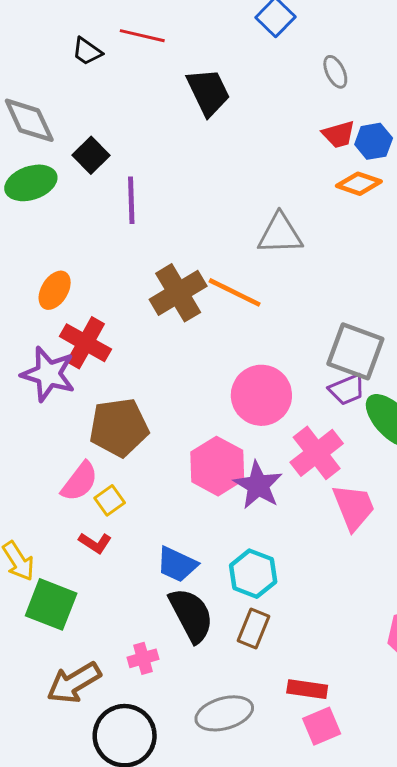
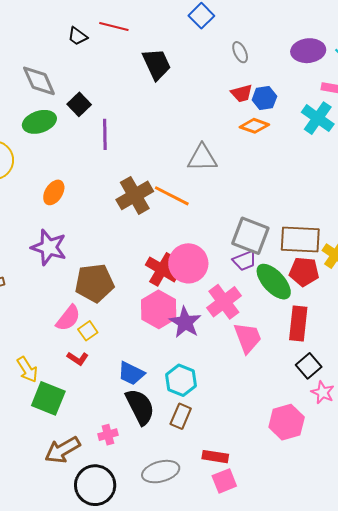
red cross: (86, 343) -> (162, 269), moved

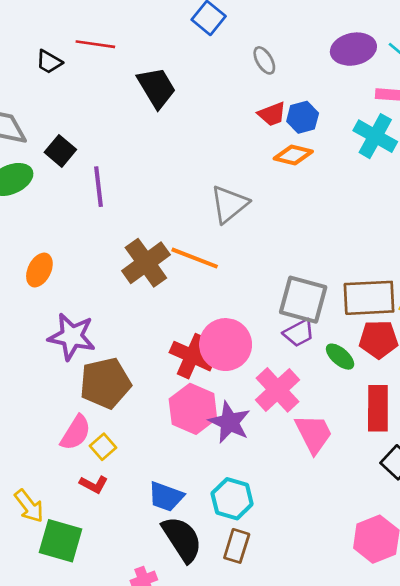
gray triangle: (202, 158) -> (229, 204), turned -32
purple star: (49, 247) -> (72, 337), moved
green ellipse: (274, 282) -> (340, 357), size x0.6

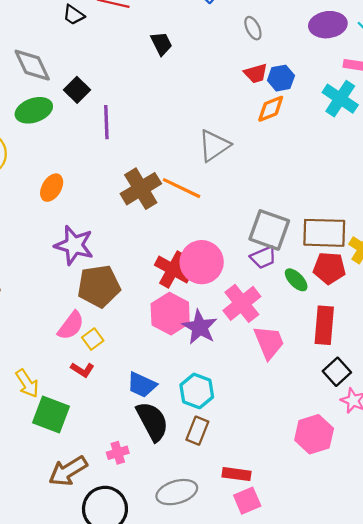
black trapezoid: (156, 88) -> (161, 44), size x0.7
orange diamond: (293, 155) -> (271, 109), turned -40

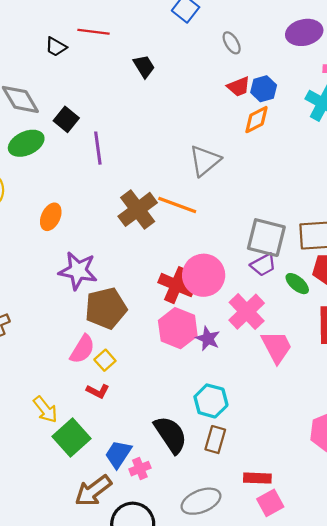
purple star: (200, 327) -> (208, 339), size x0.7
blue trapezoid: (142, 385) -> (118, 454), moved, turned 104
green square: (51, 415) -> (71, 438), turned 33

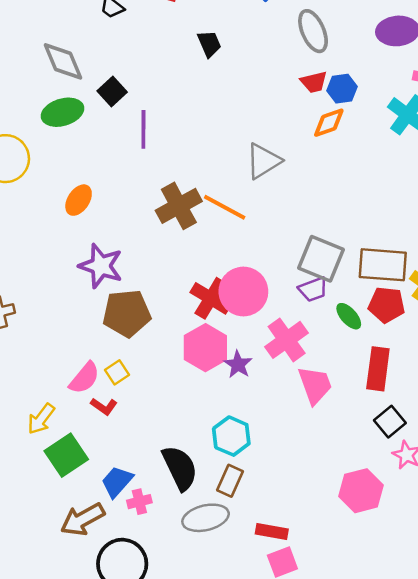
gray ellipse: (232, 43) -> (313, 31), size x1.6
pink semicircle: (82, 349) -> (84, 378), moved
yellow arrow: (45, 410) -> (41, 419), turned 68
gray ellipse: (201, 501) -> (206, 518), moved

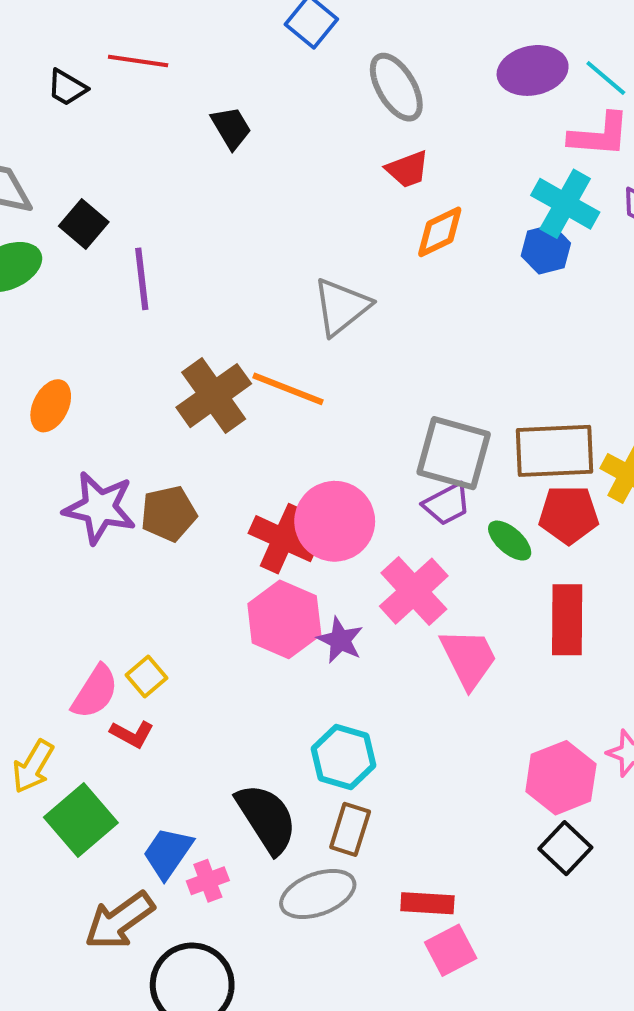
blue hexagon: (342, 89) -> (546, 249), moved
brown pentagon: (127, 313) -> (169, 514), moved, size x0.7
black square: (390, 422) -> (565, 848), moved
pink hexagon: (361, 491) -> (561, 778), moved

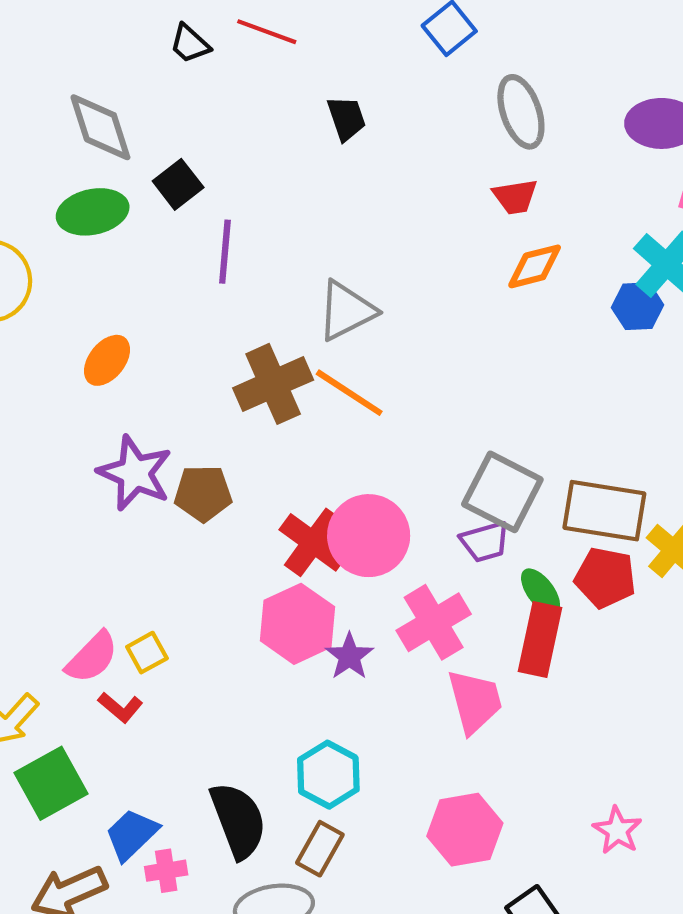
gray triangle: (341, 307) -> (346, 311), moved
red rectangle: (567, 620) -> (540, 639), moved
pink hexagon: (561, 778) -> (465, 830), moved

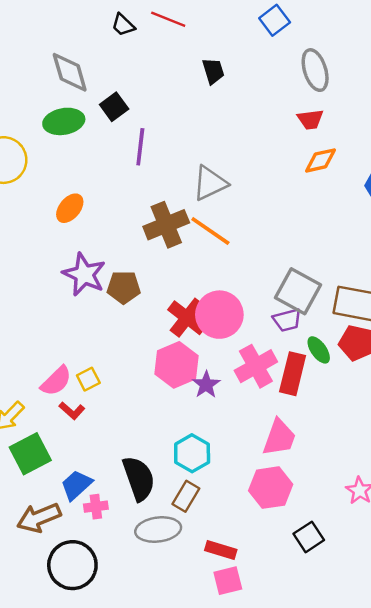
red rectangle: (540, 639) -> (293, 374), moved
pink trapezoid: (475, 701) -> (279, 438), moved, turned 33

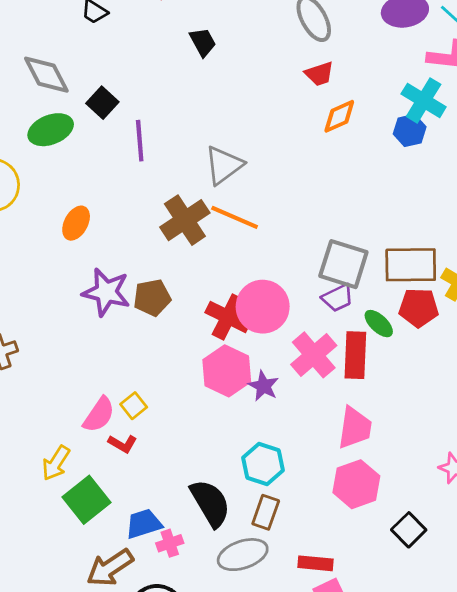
blue trapezoid: (76, 485) -> (144, 524), turned 36

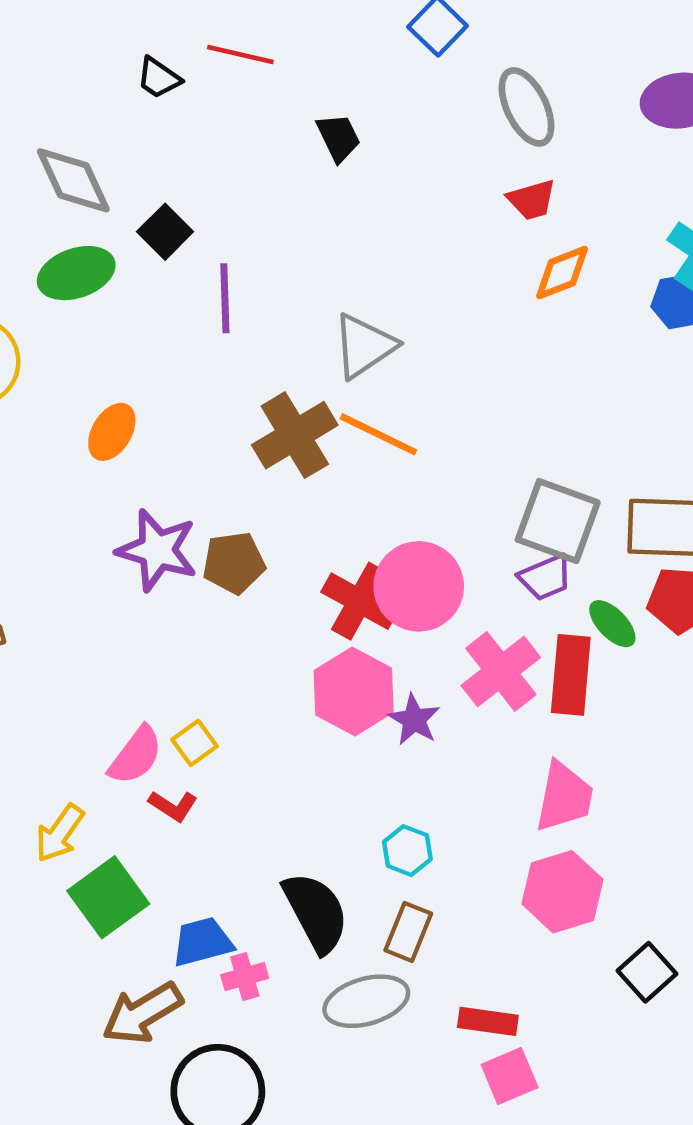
cyan hexagon: (263, 464) -> (407, 851), size x0.7

